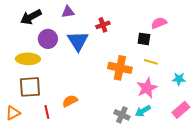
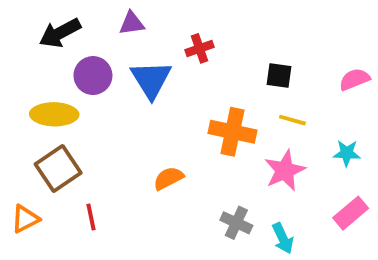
pink semicircle: (159, 23) -> (354, 79), moved
brown square: (30, 87) -> (58, 169), turned -30
orange semicircle: (70, 101) -> (169, 178), moved
cyan arrow: (143, 111) -> (283, 238), moved, turned -84

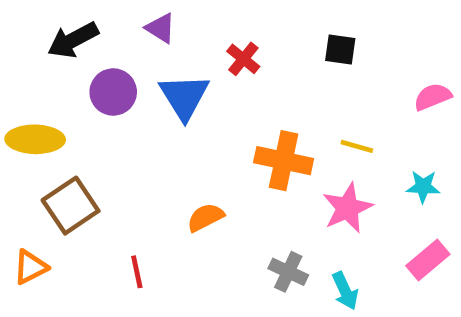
purple triangle: (132, 23) -> (161, 28), turned 40
red cross: (199, 48) -> (243, 59), turned -32
black square: (279, 76) -> (340, 49), moved
yellow ellipse: (54, 114) -> (35, 139), moved
red line: (91, 217) -> (137, 272), moved

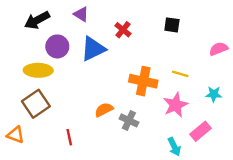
blue triangle: (184, 97) -> (93, 49), turned 36
yellow ellipse: (35, 139) -> (38, 70), moved
pink rectangle: (428, 260) -> (201, 131), moved
orange triangle: (30, 267) -> (16, 135), turned 48
gray cross: (288, 272) -> (129, 120), moved

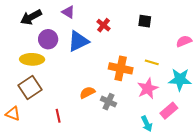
cyan star: (214, 94) -> (180, 79), size x1.6

